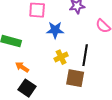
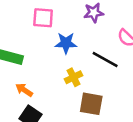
black line: (85, 55) -> (105, 60), moved, turned -70

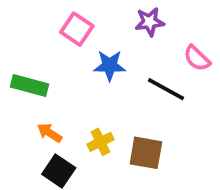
pink square: (43, 18) -> (77, 29), turned 30
yellow cross: (73, 77) -> (100, 142), moved

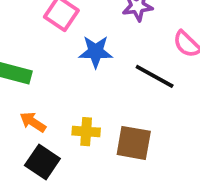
yellow cross: (100, 142) -> (86, 132), turned 30

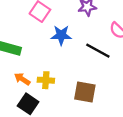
yellow cross: (86, 132) -> (46, 80), moved

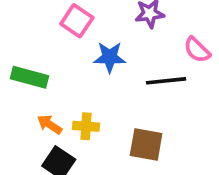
black line: (98, 51) -> (166, 81), turned -35

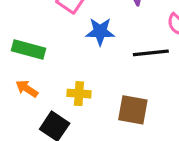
orange arrow: (50, 124) -> (27, 89), moved

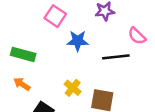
yellow cross: (79, 94) -> (73, 88), moved, turned 35

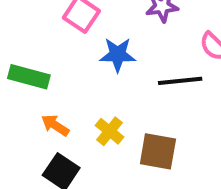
orange arrow: (22, 84) -> (55, 125), moved

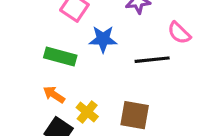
green rectangle: (29, 77) -> (60, 57), moved
yellow cross: (110, 131) -> (87, 112), moved

